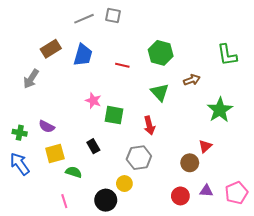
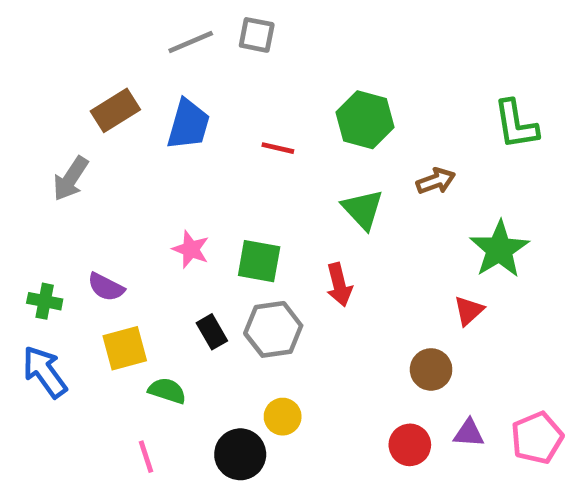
pink star: (93, 101) -> (191, 249), moved
red triangle: (205, 146) -> (469, 311), moved
gray hexagon: (139, 158) -> (273, 329), moved

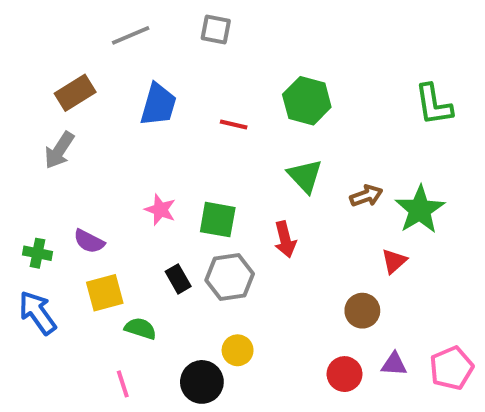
gray line: (191, 42) -> (131, 35), moved
brown rectangle: (115, 110) -> (75, 93), moved
brown arrow: (436, 181) -> (366, 196), moved

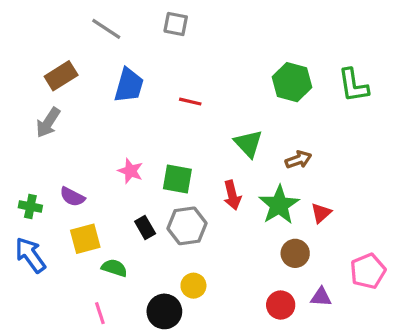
gray line: (131, 35) -> (106, 29), turned 56
green hexagon: (307, 101) -> (292, 82), moved
green star: (420, 210) -> (279, 205), moved
pink pentagon: (451, 368) -> (368, 271), moved

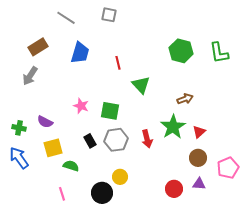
red line: (190, 102) -> (118, 63), turned 64
green triangle: (248, 144) -> (141, 85), moved
red arrow: (232, 195) -> (147, 139), moved
brown circle: (295, 253) -> (198, 158), moved

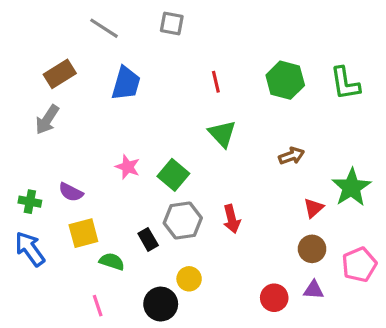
red line: (118, 63) -> (216, 82), moved
green square: (110, 111) -> (173, 175), turned 30
green star: (173, 127) -> (351, 187), moved
black rectangle: (90, 141) -> (148, 239), moved

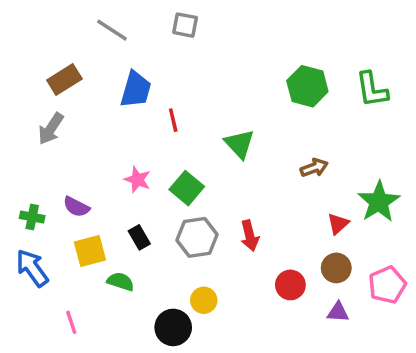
red line: (216, 82) -> (173, 120), moved
black rectangle: (148, 239) -> (139, 237), moved
red circle: (274, 298) -> (290, 285), moved
pink line: (98, 306) -> (71, 322), moved

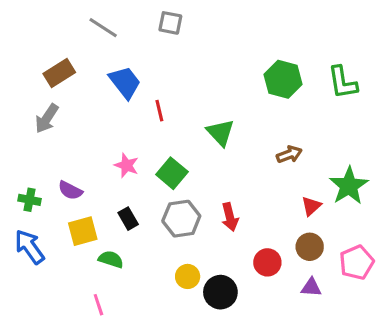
blue trapezoid: (136, 90) -> (125, 82), turned -54
pink line: (71, 322) -> (98, 305), moved
black circle: (173, 327) -> (220, 292), moved

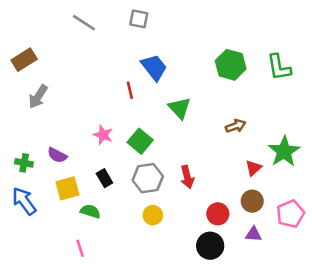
brown rectangle: (59, 73) -> (24, 60), moved
blue trapezoid: (125, 82) -> (154, 67), moved
yellow circle: (188, 276) -> (153, 215), moved
black circle: (220, 292) -> (210, 246), moved

